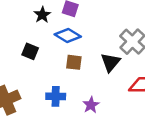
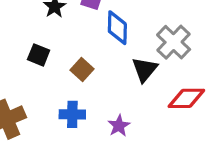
blue diamond: (68, 36) -> (117, 28), moved, turned 60
brown square: (74, 62) -> (82, 69), moved, turned 35

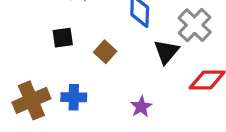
black square: (39, 55) -> (63, 38), turned -30
blue cross: (72, 114) -> (74, 97), moved

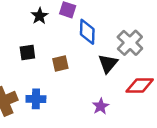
brown square: (105, 52) -> (60, 64), turned 35
purple star: (141, 107) -> (101, 106), moved

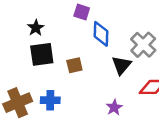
black star: (40, 16) -> (36, 28), moved
black square: (27, 53) -> (42, 54), size x1.5

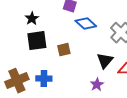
blue diamond: (101, 34) -> (86, 24), turned -50
black triangle: (121, 65) -> (105, 61), moved

